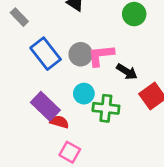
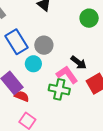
pink L-shape: (101, 55) -> (67, 75), moved, turned 55
cyan circle: (84, 94) -> (33, 64), moved

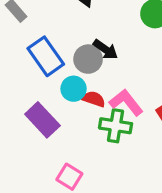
black arrow: (79, 63) -> (105, 49), moved
red semicircle: (22, 96) -> (94, 99), moved

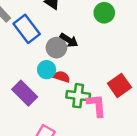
blue rectangle: (46, 56) -> (27, 29), moved
pink L-shape: (126, 102) -> (97, 105), moved, turned 35

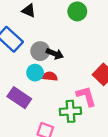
black arrow: (69, 40) -> (55, 54), moved
green cross: (78, 96) -> (70, 111), moved

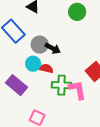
green cross: (70, 111) -> (61, 85), moved

